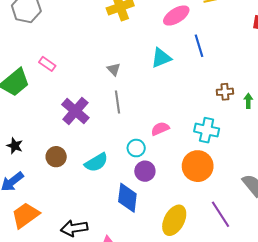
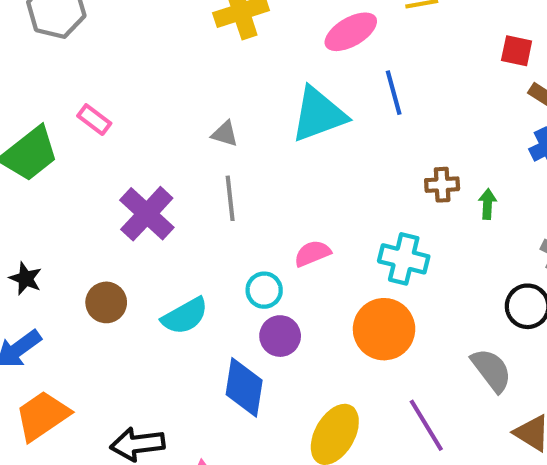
cyan triangle: (161, 58) -> (318, 114), size x1.4
gray triangle: (114, 69) -> (225, 134), turned -32

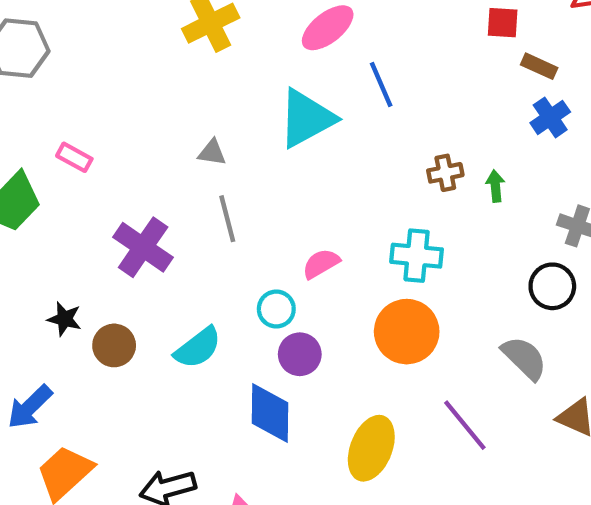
black star: (26, 278) -> (65, 319), moved

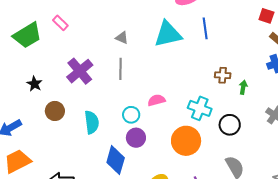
black circle: (552, 286) -> (230, 125), moved
black star: (65, 319) -> (35, 84), moved
cyan semicircle: (198, 348) -> (92, 122), turned -75

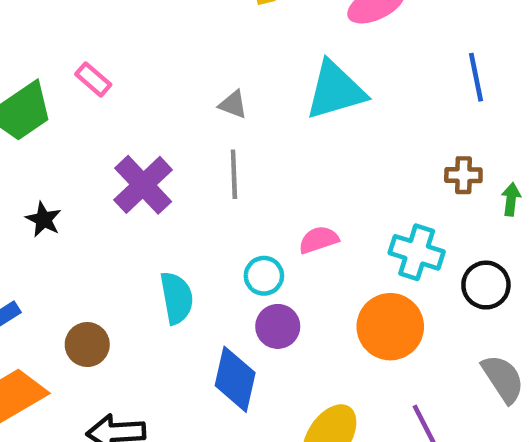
blue line: (205, 28) -> (476, 77), moved
brown circle: (55, 111) -> (87, 345), moved

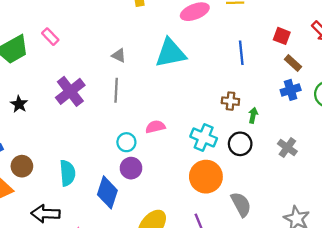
black circle: (486, 285) -> (240, 144), moved
cyan semicircle: (177, 298) -> (67, 173), moved
orange circle: (390, 327) -> (206, 177), moved
brown circle: (87, 345) -> (22, 166), moved

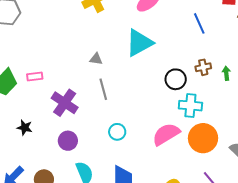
pink rectangle: (50, 37) -> (35, 77), moved, turned -35
pink semicircle: (155, 127) -> (166, 134), moved, size x1.6
cyan circle: (126, 142) -> (117, 132), moved
black circle: (240, 144) -> (176, 79), moved
purple circle: (131, 168) -> (68, 141), moved

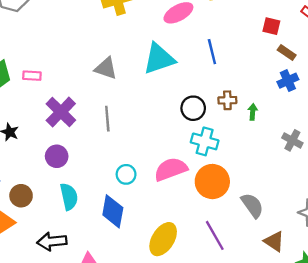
blue line: (199, 23) -> (212, 52), moved
gray triangle: (96, 59) -> (106, 68), size x1.5
gray line: (103, 89) -> (107, 119), moved
cyan circle: (117, 132) -> (126, 174), moved

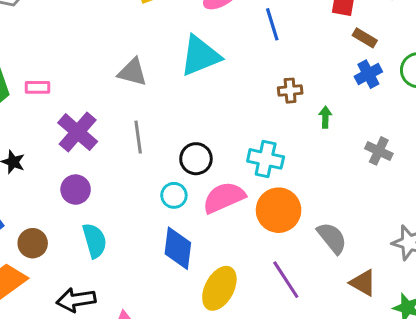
blue line: (212, 52) -> (272, 24), moved
brown cross: (227, 100) -> (290, 91), moved
black circle: (193, 108) -> (196, 159), moved
cyan circle: (126, 174) -> (174, 195), moved
blue diamond: (113, 211) -> (178, 248), moved

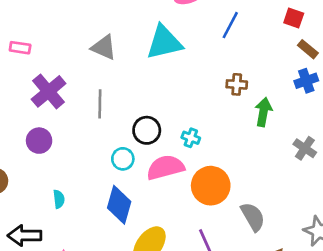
blue line: (272, 24) -> (230, 25), turned 36
green arrow: (325, 117) -> (263, 112), size x1.5
cyan cross: (266, 159) -> (191, 138), moved, size x0.6
cyan semicircle: (95, 241) -> (59, 199), moved, size x0.6

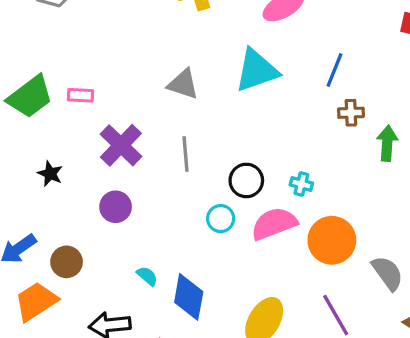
blue line: (230, 25) -> (335, 70), moved
cyan semicircle: (59, 199) -> (147, 276), turned -36
blue diamond: (119, 205) -> (189, 297), moved

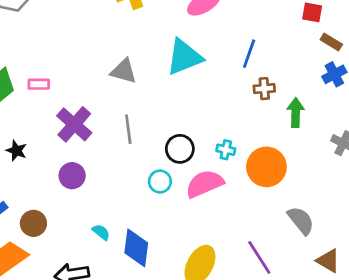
orange circle: (332, 240) -> (266, 167), moved

